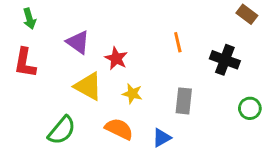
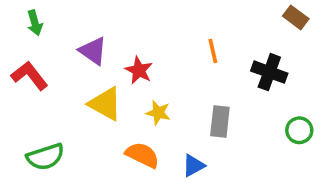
red L-shape: (25, 63) -> (30, 76), turned 132
green semicircle: (62, 130) -> (45, 157), moved, turned 32

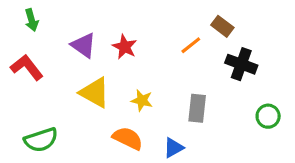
brown rectangle: (296, 17) -> (222, 26), moved
orange line: (213, 51) -> (191, 45), turned 65
red star: (139, 70) -> (125, 47), moved

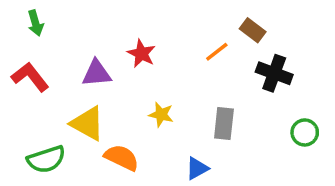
purple triangle: (84, 45) -> (97, 73), moved, turned -40
yellow triangle: (95, 93) -> (88, 124), moved
orange semicircle: (128, 138) -> (122, 158), moved

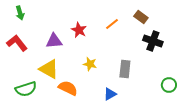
orange line: (217, 52) -> (112, 24), moved
green circle: (305, 132) -> (169, 85), moved

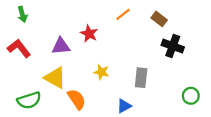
orange line: (112, 24) -> (123, 14), moved
orange semicircle: (68, 88) -> (77, 99), turned 30

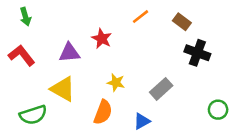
gray rectangle: (141, 78) -> (161, 89), turned 42
orange semicircle: (77, 99) -> (103, 112), moved, turned 55

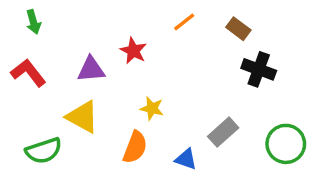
gray rectangle: (161, 89) -> (223, 132), moved
green circle: (218, 110) -> (286, 144), size x1.5
blue triangle: (142, 121) -> (186, 159), turned 48

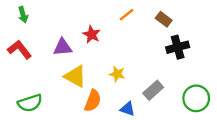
black cross: (259, 69) -> (178, 47), turned -35
yellow star: (152, 108) -> (117, 74), moved
yellow triangle: (83, 117) -> (75, 76), moved

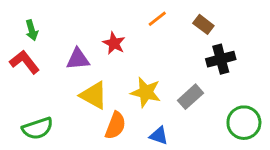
green arrow: (23, 15) -> (32, 30), moved
yellow star: (117, 74) -> (146, 92), size x1.5
gray rectangle: (153, 90) -> (191, 97), moved

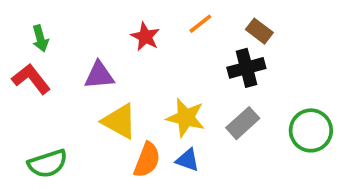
red star: (114, 43) -> (145, 37), moved
black cross: (221, 59) -> (246, 68), moved
green circle: (244, 123) -> (311, 130), moved
blue triangle: (159, 136) -> (188, 160), moved

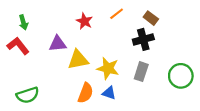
yellow triangle: (119, 121) -> (78, 60), moved, turned -40
gray rectangle: (243, 123) -> (141, 72), turned -30

